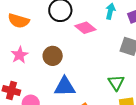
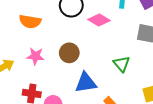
pink star: (20, 55) -> (35, 56), turned -30
green triangle: (116, 83) -> (122, 64), moved

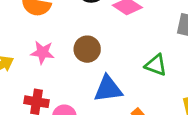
green triangle: (122, 64) -> (156, 65), turned -30

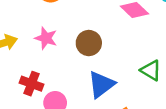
blue triangle: (108, 89) -> (101, 84), turned -40

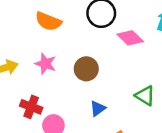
blue triangle: (101, 84) -> (98, 108), size x0.6

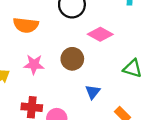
pink diamond: (130, 38) -> (100, 34), moved

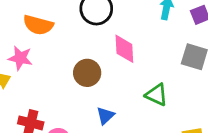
pink diamond: (100, 34) -> (124, 49), turned 50
pink star: (34, 64) -> (20, 58), moved

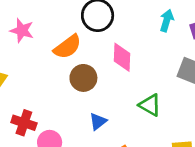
orange semicircle: (38, 25) -> (67, 47), moved, turned -56
pink star: (20, 58) -> (22, 30), moved

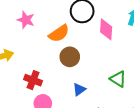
pink diamond: (122, 57) -> (106, 29), moved
red cross: (24, 123) -> (33, 80), moved

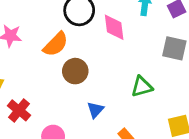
green triangle: (118, 79) -> (142, 87), turned -36
red cross: (33, 80) -> (19, 110), moved, turned 30

